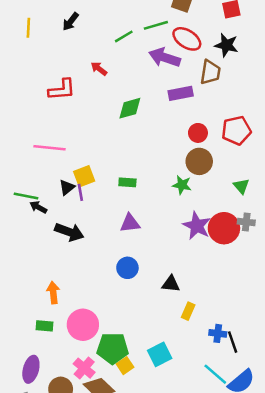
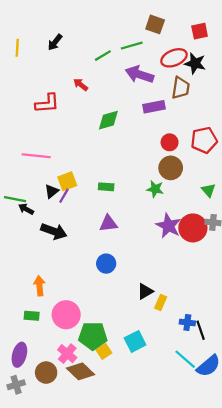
red ellipse: (187, 39) -> (174, 58), moved, turned -55
purple line: (80, 192) -> (64, 196), turned 40
black triangle: (171, 284) -> (145, 291), moved, turned -36

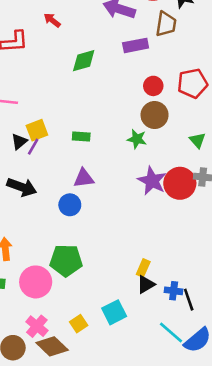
blue circle: (106, 264) -> (70, 205), moved
black triangle: (145, 291) -> (146, 284), moved
green pentagon: (93, 336) -> (66, 260), moved

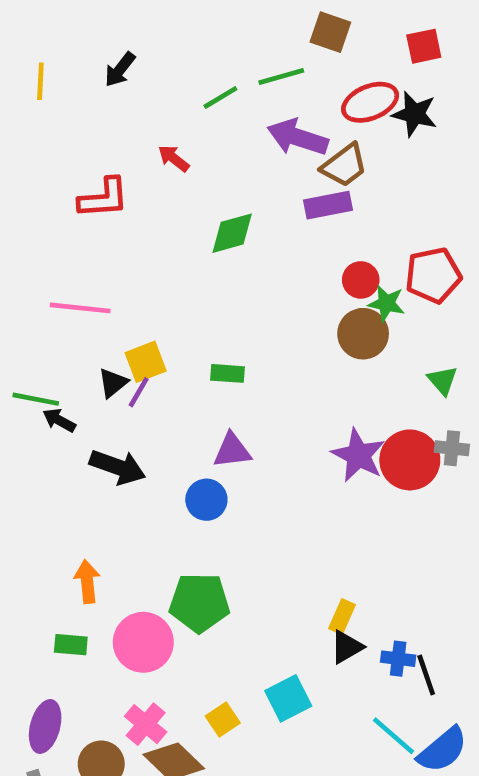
brown trapezoid: (166, 24) -> (344, 165), moved, turned 44
green star: (137, 139) -> (386, 303), moved

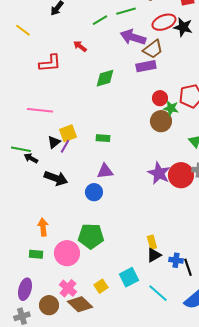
yellow line: (40, 81) -> (23, 30), moved, turned -56
yellow rectangle: (342, 617) -> (152, 242), turned -40
cyan line: (393, 736) -> (158, 293), moved

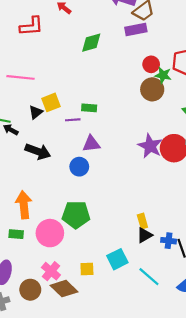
purple line: (65, 146) -> (73, 120), moved, turned 56
orange arrow: (43, 227) -> (24, 205), size x1.4
yellow square: (101, 286) -> (87, 269), turned 32

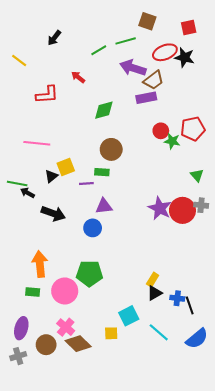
brown circle: (152, 89) -> (111, 149), moved
yellow rectangle: (142, 221) -> (153, 280), turned 48
yellow square: (87, 269) -> (111, 333), moved

